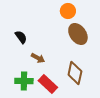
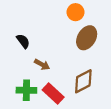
brown ellipse: (78, 34) -> (87, 38), turned 65
brown diamond: (75, 73) -> (83, 81), turned 50

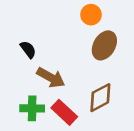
brown arrow: (42, 65) -> (51, 78), size x1.5

